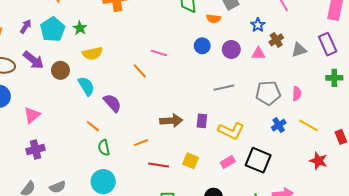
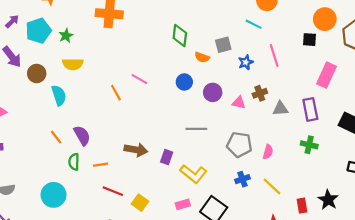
blue star: (258, 25) -> (246, 62), moved
purple semicircle: (112, 103) -> (82, 136), moved
green semicircle: (104, 148) -> (74, 162), moved
yellow square: (191, 161) -> (140, 203), moved

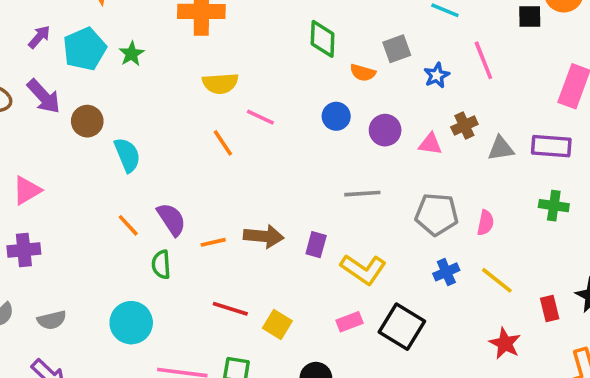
black square: (309, 40) -> (530, 16), moved
yellow semicircle: (73, 64) -> (220, 83), moved
purple rectangle: (310, 109) -> (551, 146), turned -70
orange line: (101, 165) -> (213, 242), moved

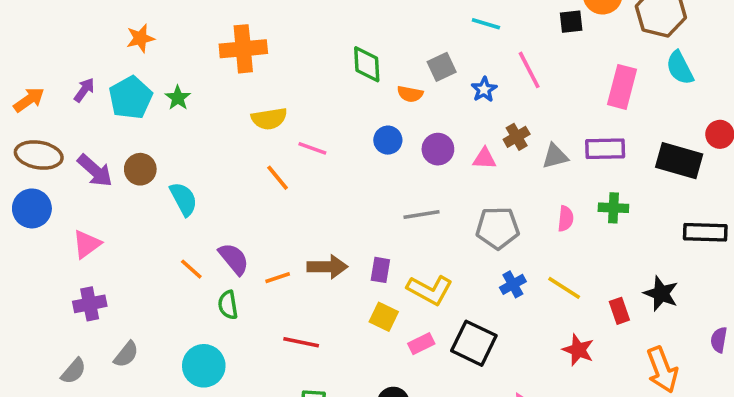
purple arrow: (44, 96) -> (95, 171), moved
pink semicircle: (485, 223) -> (566, 219), moved
gray semicircle: (52, 320) -> (126, 354), moved, turned -32
yellow square: (277, 324) -> (384, 317), moved

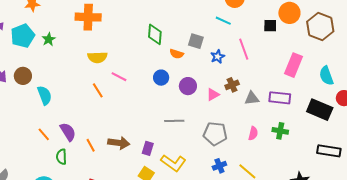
gray square: (442, 67) -> (196, 41), turned 35
cyan semicircle: (680, 68) -> (326, 76), moved
pink triangle: (484, 158) -> (213, 95), turned -40
orange line: (278, 278) -> (91, 145), turned 72

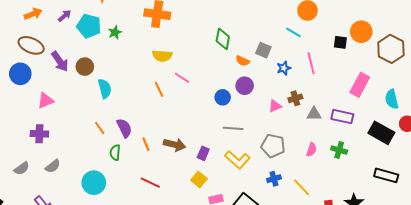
cyan pentagon: (23, 36) -> (89, 26), turned 30
blue circle: (161, 78) -> (223, 97), moved
purple circle: (188, 86) -> (245, 86), moved
yellow L-shape: (173, 163) -> (237, 160), moved

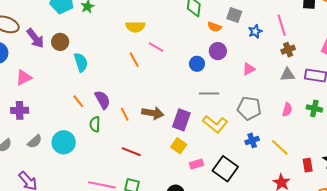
brown cross: (295, 98) -> (288, 50), moved
purple rectangle: (203, 153) -> (181, 120), size x1.5
cyan circle: (94, 183) -> (64, 142), moved

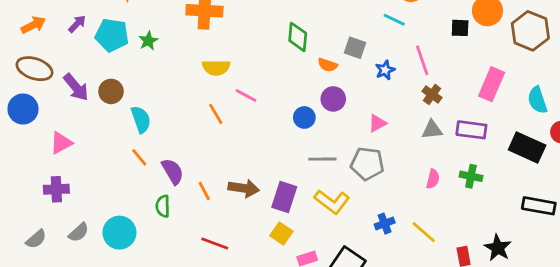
brown cross: (288, 50) -> (432, 94), turned -32
orange line: (78, 101) -> (139, 157), moved
gray pentagon: (249, 108) -> (367, 164), moved

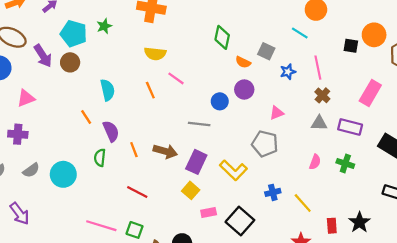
cyan pentagon: (112, 35) -> (74, 34), moved
cyan semicircle: (141, 119) -> (107, 90), moved
gray line: (322, 159) -> (199, 124), moved

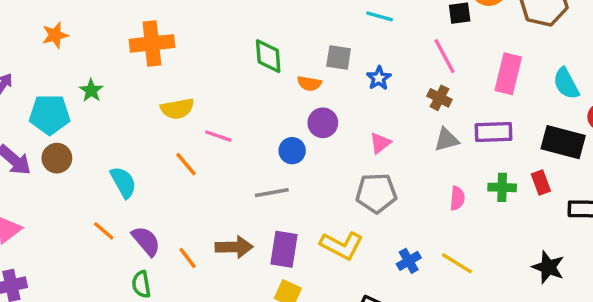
pink line: (318, 68) -> (444, 56), moved
red rectangle: (332, 226) -> (541, 183), moved

